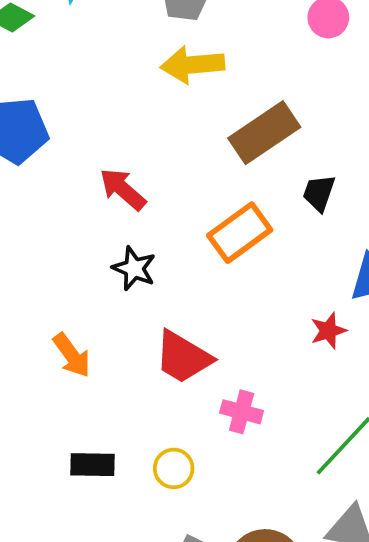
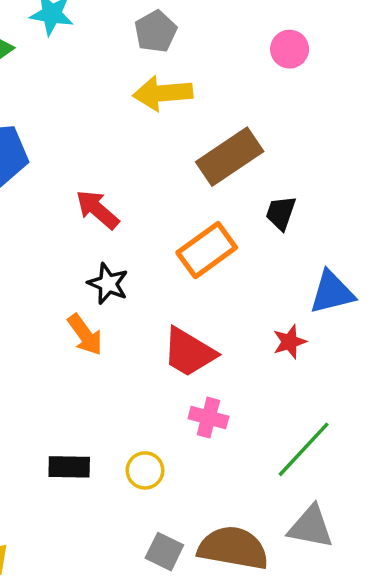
orange arrow: (72, 355) -> (85, 335), moved
red trapezoid: (183, 357) -> (189, 352), moved

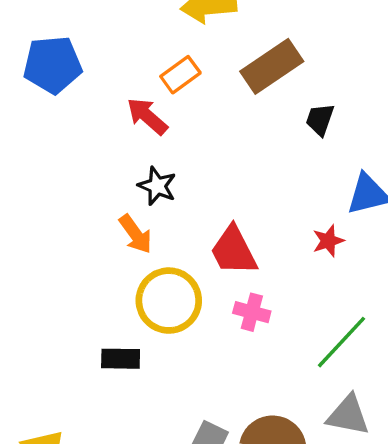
orange rectangle: (207, 250) -> (180, 75), moved, size x0.7
red trapezoid: (189, 352) -> (234, 251), turned 32
yellow circle: (145, 470) -> (169, 301), moved, size x1.8

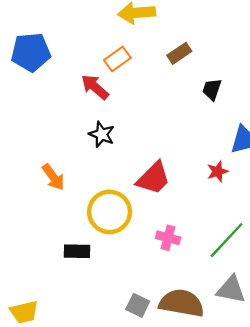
brown rectangle: (272, 66) -> (179, 53), size x0.6
orange arrow: (136, 234) -> (53, 177), moved
red trapezoid: (234, 251) -> (153, 178), turned -108
pink cross: (252, 312) -> (168, 238), moved

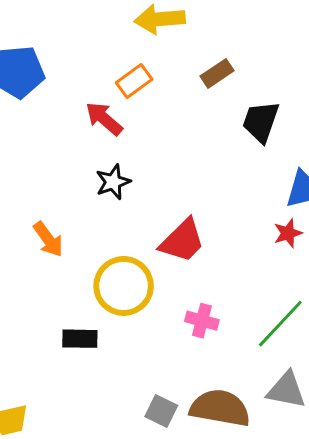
black trapezoid: (212, 89) -> (261, 122), size x1.4
black star: (102, 134) -> (113, 182), turned 30
red star: (218, 171) -> (288, 233), moved

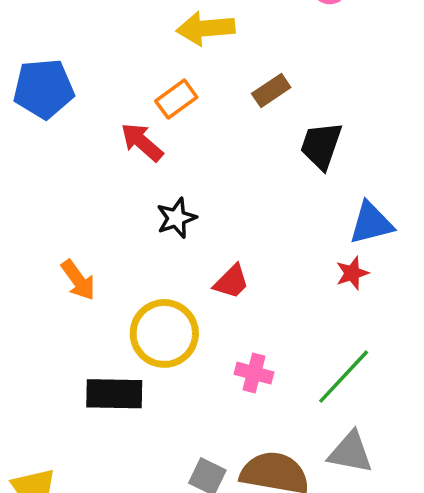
black star: (113, 182) -> (176, 218), moved
red trapezoid: (182, 241) -> (232, 282), size x0.7
black rectangle: (80, 339) -> (114, 394), size x1.4

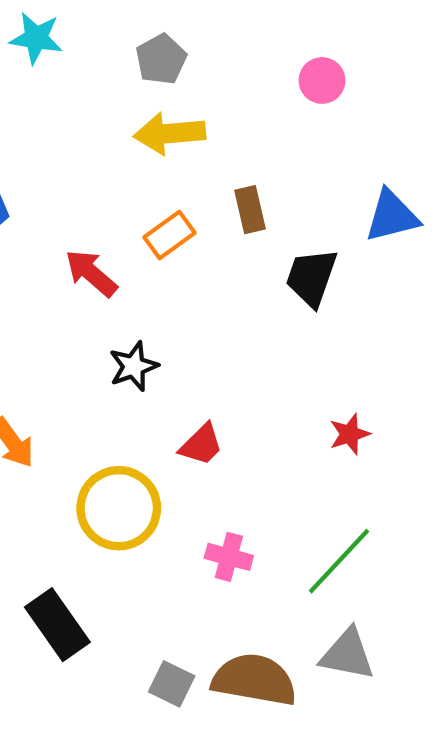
brown rectangle: (271, 90) -> (250, 210), turned -69
orange rectangle: (176, 99) -> (170, 235), moved
blue triangle: (371, 223) -> (392, 216), moved
black rectangle: (114, 394) -> (57, 625), moved, turned 54

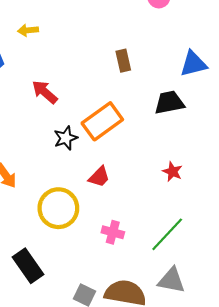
yellow arrow: (170, 133) -> (28, 30), moved, size x0.6
orange rectangle: (170, 235) -> (102, 121), moved, size x1.6
black trapezoid: (311, 277) -> (169, 102), moved, turned 60
red star: (350, 434) -> (172, 172), turned -30

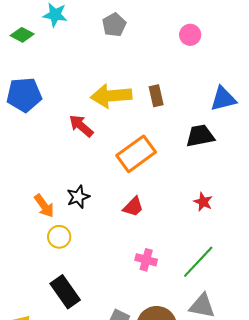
yellow arrow: (28, 30) -> (111, 96), moved, size x2.0
black star: (66, 138) -> (78, 197), moved
yellow circle: (58, 208) -> (59, 237), moved, size x0.6

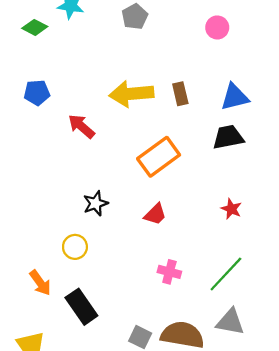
blue pentagon: (24, 95) -> (37, 93), size x0.7
blue triangle: (223, 99) -> (235, 97), moved
red arrow: (81, 126) -> (81, 126), moved
orange arrow: (44, 206) -> (40, 283), moved

